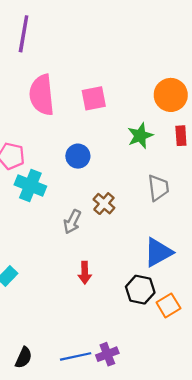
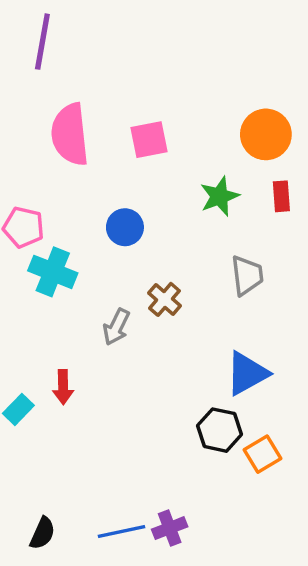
red arrow: (85, 273) -> (63, 387), moved

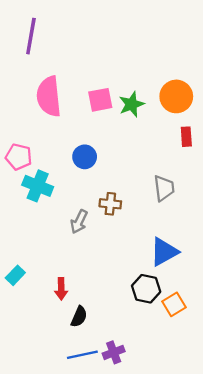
green star: (219, 196) -> (132, 104), moved
brown cross: (164, 299) -> (110, 204), turned -35
red arrow: (63, 387) -> (61, 289), moved
black semicircle: (42, 533) -> (79, 317), moved

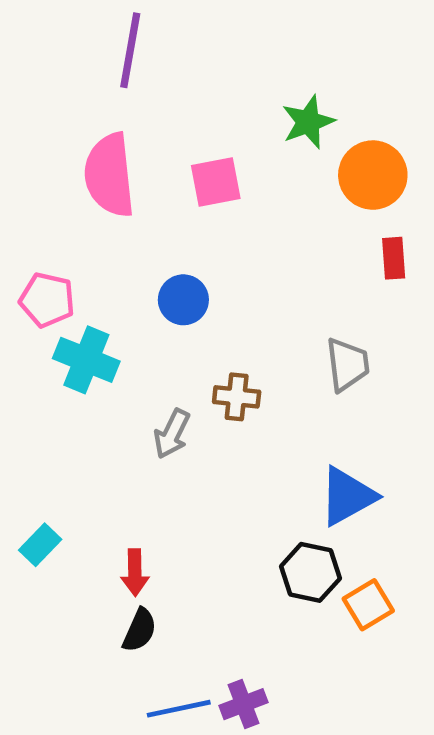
purple line: (31, 36) -> (130, 50), moved
green star: (132, 104) -> (308, 122), moved
black semicircle: (79, 317) -> (139, 630), moved

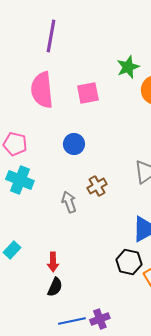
cyan cross: (86, 360) -> (20, 180), moved
brown cross: (237, 397) -> (97, 186), turned -36
gray arrow: (172, 434) -> (69, 202), turned 135

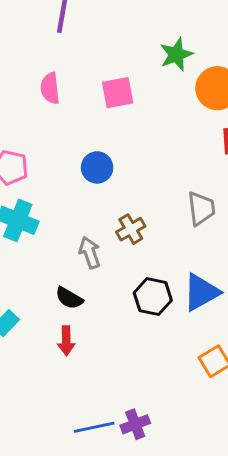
pink semicircle: (42, 90) -> (50, 88), size x0.6
black hexagon: (129, 262) -> (153, 297), moved
black semicircle: (55, 287) -> (69, 298), moved, turned 96

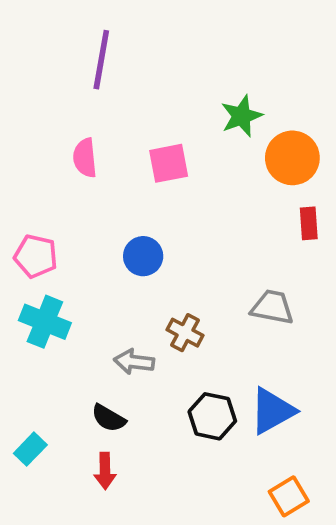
gray trapezoid: (201, 209) -> (272, 307), turned -72
brown cross: (131, 229) -> (185, 333), turned -32
gray arrow: (90, 253) -> (134, 362), turned -64

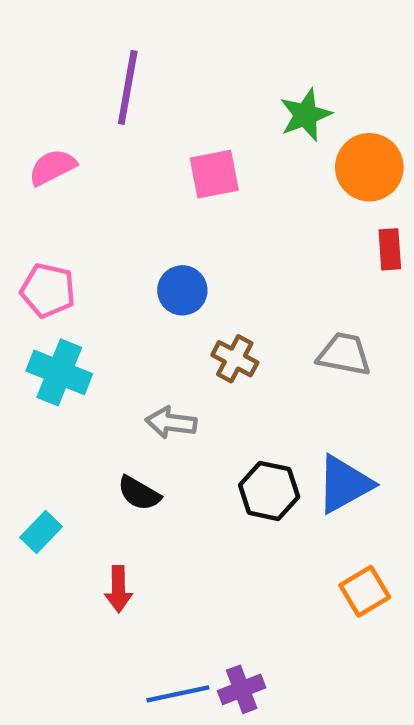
purple line: (101, 60) -> (128, 87), moved
pink semicircle: (85, 158) -> (52, 167), moved, turned 69
brown cross: (185, 333) -> (235, 359), moved
red arrow: (105, 471) -> (119, 589), moved

